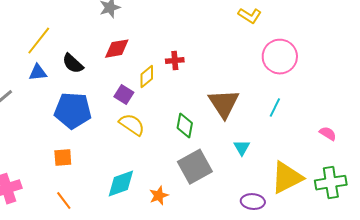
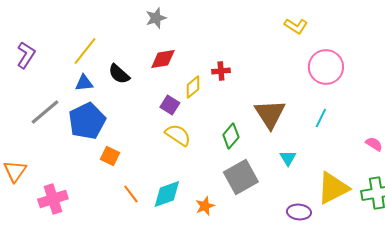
blue pentagon: (73, 111) -> (87, 121), moved, turned -30
green diamond: (185, 126) -> (231, 136), turned 30
orange square: (63, 158) -> (110, 156), moved, turned 30
orange line: (64, 201) -> (131, 194), moved

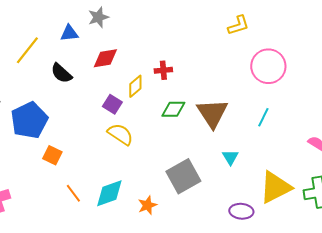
yellow L-shape: (296, 26) -> (238, 25), turned -50
blue triangle: (84, 83) -> (69, 33), moved
green diamond: (231, 136) -> (173, 109), moved, turned 50

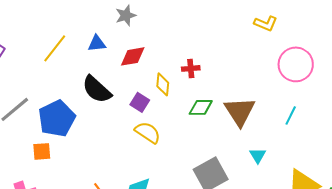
yellow L-shape: (238, 25) -> (266, 23), turned 40
blue triangle: (69, 33) -> (97, 43), moved
black semicircle: (61, 73) -> (97, 89), moved, size x1.4
yellow diamond: (135, 86) -> (163, 84), turned -45
orange square: (52, 155) -> (42, 151), moved, turned -30

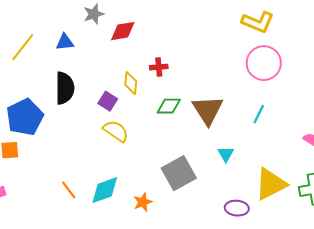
yellow L-shape: (266, 23) -> (258, 22), moved, size x1.4
red diamond: (133, 56) -> (123, 31), moved
black semicircle: (97, 89) -> (65, 88), turned -132

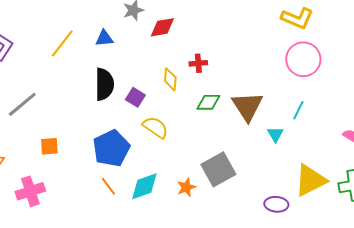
purple square: (108, 101) -> (135, 97), moved
blue pentagon: (25, 117) -> (111, 148), moved
cyan triangle: (226, 154) -> (275, 134), moved
orange star: (143, 202) -> (186, 187), moved

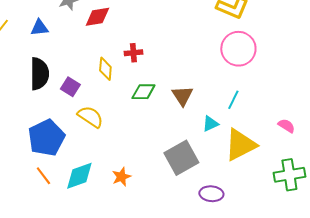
brown triangle: (247, 106) -> (182, 96), size x0.7
cyan triangle: (275, 134) -> (210, 124), turned 36
gray square: (218, 169) -> (181, 158), moved
yellow triangle: (310, 180) -> (240, 145), moved

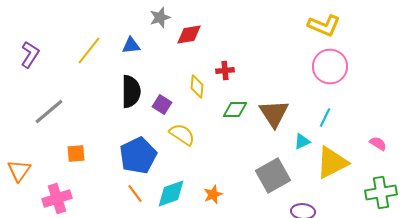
brown triangle: (182, 96) -> (274, 114), size x1.4

